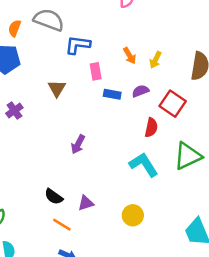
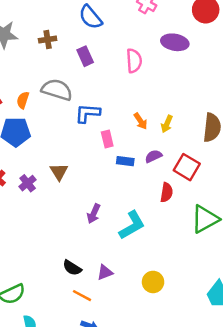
brown triangle: (57, 88) -> (59, 172), moved
cyan L-shape: (144, 165) -> (132, 225), moved, turned 96

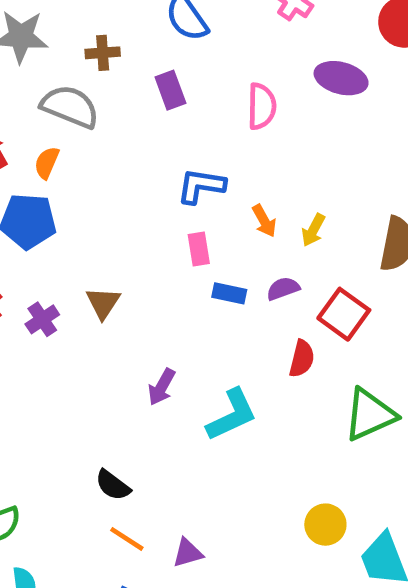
gray semicircle: (57, 90) -> (70, 107), moved
blue L-shape: (88, 113) -> (201, 186), moved
purple triangle: (105, 272) -> (188, 553), moved
yellow circle: (153, 282) -> (325, 525), moved

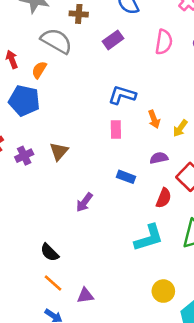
purple rectangle: (170, 90) -> (113, 40), turned 66
pink semicircle: (262, 106) -> (164, 42), moved
blue rectangle: (229, 293) -> (126, 177), moved
cyan L-shape: (232, 415) -> (149, 238), moved

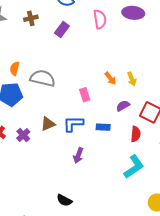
gray semicircle: (56, 41) -> (43, 78), moved
blue L-shape: (122, 95) -> (73, 124), moved
yellow arrow: (180, 128) -> (132, 79), turned -40
brown triangle: (59, 151) -> (48, 124), turned 42

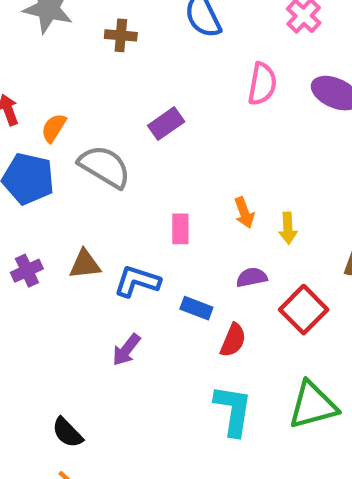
purple rectangle: (62, 29) -> (166, 124), moved
red semicircle: (136, 134) -> (233, 340), moved
cyan L-shape: (134, 167) -> (233, 410), turned -65

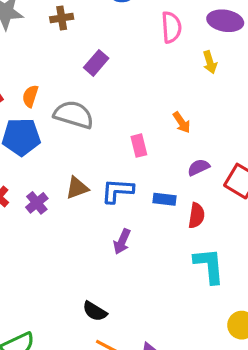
purple rectangle: (166, 124) -> (96, 63), moved
yellow arrow: (288, 228) -> (210, 62), moved

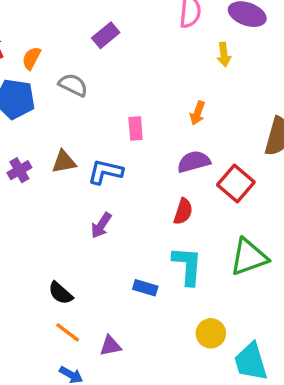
gray semicircle: (74, 115) -> (73, 85), size x0.7
orange arrow: (182, 122) -> (197, 113), moved, turned 45
purple semicircle: (199, 167) -> (194, 162), size x1.4
blue rectangle: (165, 199) -> (145, 288), moved

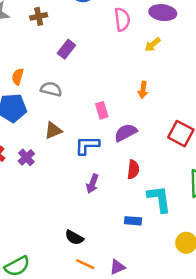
yellow arrow: (224, 54) -> (153, 45), turned 70
brown triangle: (64, 162) -> (53, 130), moved
purple semicircle: (194, 162) -> (126, 133), moved
red semicircle: (183, 211) -> (133, 169), moved

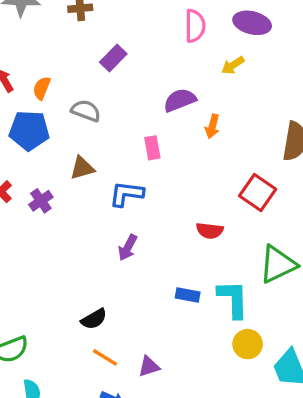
purple semicircle: (126, 133) -> (180, 100), moved
red semicircle: (133, 169) -> (210, 231), moved, turned 84
cyan L-shape: (159, 199) -> (233, 299), moved
blue rectangle: (133, 221) -> (188, 295), moved
black semicircle: (74, 238) -> (94, 319), turned -66

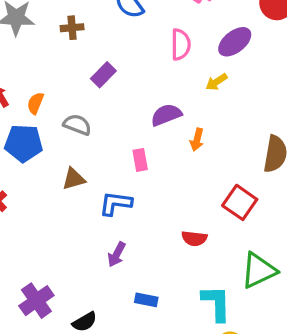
purple ellipse: (252, 23) -> (235, 42), turned -52
purple cross: (41, 201) -> (36, 301), moved, size x1.5
blue rectangle: (188, 295) -> (146, 300), moved

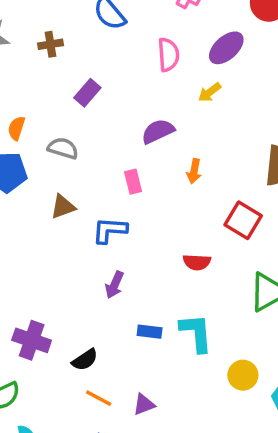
orange arrow: (197, 140) -> (194, 171), moved
purple cross: (36, 301) -> (32, 340), turned -32
cyan L-shape: (216, 303) -> (196, 333), moved

